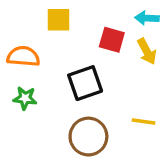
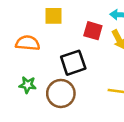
green star: (25, 98) -> (28, 85), moved
brown circle: (88, 137) -> (61, 93), moved

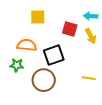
orange semicircle: (28, 43) -> (27, 45), moved
green star: (28, 85) -> (17, 65), moved

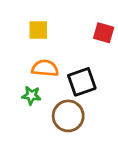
yellow square: (38, 17) -> (38, 30), moved
red square: (70, 29) -> (104, 33), moved

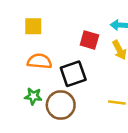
red square: (104, 33) -> (89, 40), moved
green star: (31, 95) -> (33, 96), moved

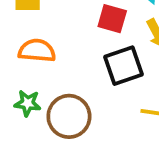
black square: (73, 74) -> (123, 66), moved

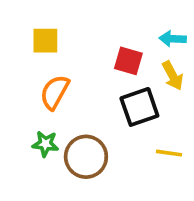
orange semicircle: (37, 51) -> (55, 92), turned -66

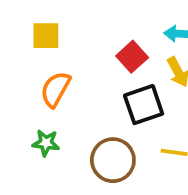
red square: (128, 61) -> (132, 57), turned 32
brown circle: (86, 157) -> (113, 160), moved

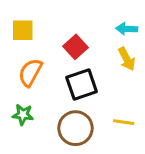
red square: (132, 57) -> (75, 47), moved
black square: (144, 105) -> (82, 84), moved

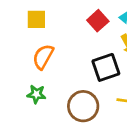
red square: (75, 47) -> (98, 21), moved
black square: (82, 84) -> (106, 67), moved

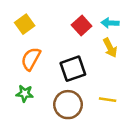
yellow square: (36, 19) -> (25, 24), turned -36
black square: (106, 67) -> (73, 69), moved

